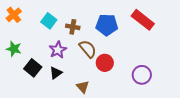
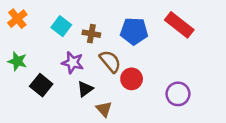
purple star: (58, 50) -> (73, 63), turned -30
black triangle: (56, 73) -> (85, 89), moved

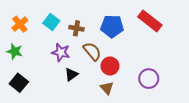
orange cross: (17, 19) -> (20, 24), moved
black square: (41, 85) -> (19, 83), moved
brown triangle: (104, 109) -> (107, 88), moved

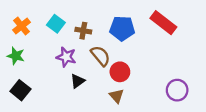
purple circle: (149, 79) -> (177, 90), moved

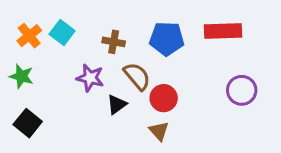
red rectangle: (163, 23) -> (223, 31), turned -40
cyan square: (56, 24) -> (62, 33), moved
black triangle: (78, 81) -> (117, 104), moved
purple circle: (177, 90) -> (242, 90), moved

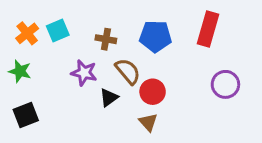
red rectangle: (223, 31) -> (208, 29), turned -72
cyan square: (62, 33) -> (58, 30), turned 30
black square: (28, 123) -> (26, 115), turned 30

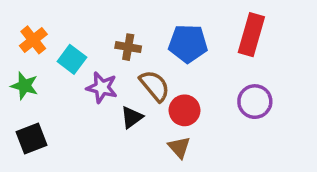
cyan square: (58, 30) -> (72, 59), moved, turned -30
purple circle: (225, 84) -> (255, 102), moved

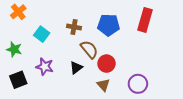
orange cross: (33, 40) -> (18, 12), moved
purple star: (102, 87) -> (45, 67), moved
purple circle: (255, 102) -> (138, 84), moved

